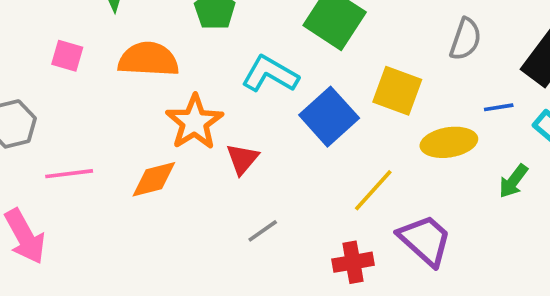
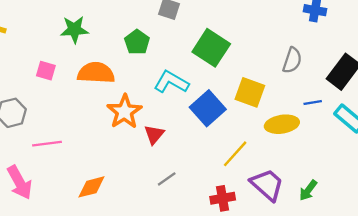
orange diamond: (154, 179) -> (91, 187), moved
green arrow: (513, 181) -> (308, 190), moved

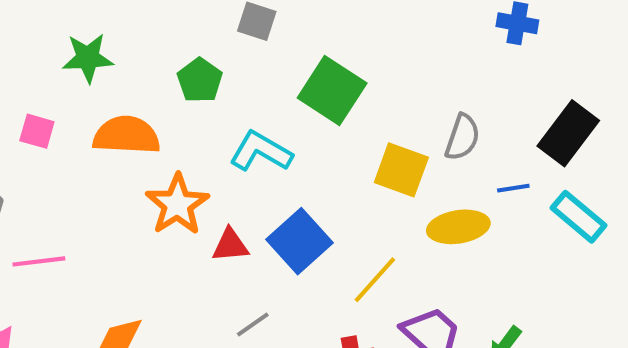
gray semicircle: (292, 60) -> (462, 137), moved
blue square: (208, 108) -> (300, 241), moved
red triangle: (154, 134) -> (230, 245), turned 45

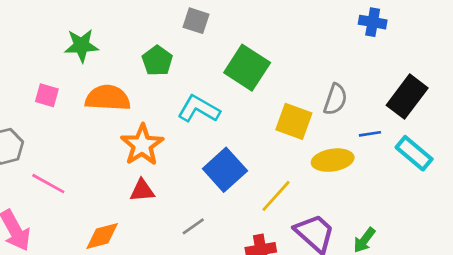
red triangle: (230, 245) -> (142, 190), moved
pink line: (39, 261) -> (48, 184), turned 36

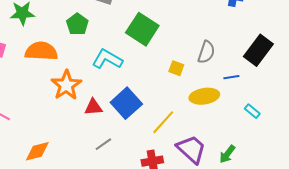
yellow square: (294, 121) -> (176, 68), size x0.6
cyan rectangle: (414, 153) -> (252, 111), moved, size x0.6
red triangle: (142, 190) -> (93, 107), moved

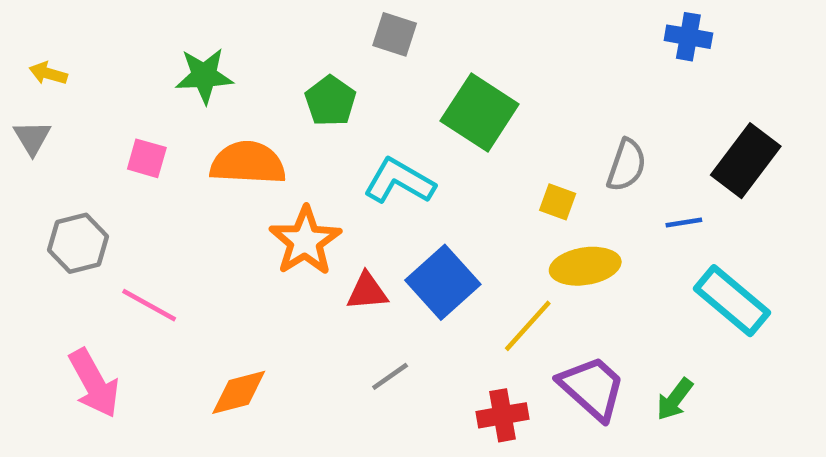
yellow ellipse: (204, 96) -> (585, 266), moved
cyan rectangle: (252, 111) -> (732, 301), size x2.0

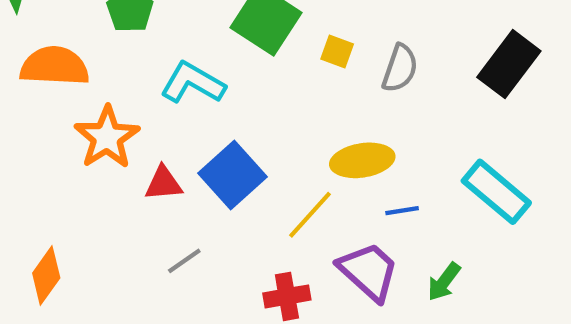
yellow square: (558, 202) -> (337, 52), moved
blue line: (684, 223) -> (402, 211), moved
orange diamond: (239, 392) -> (46, 276), turned -40

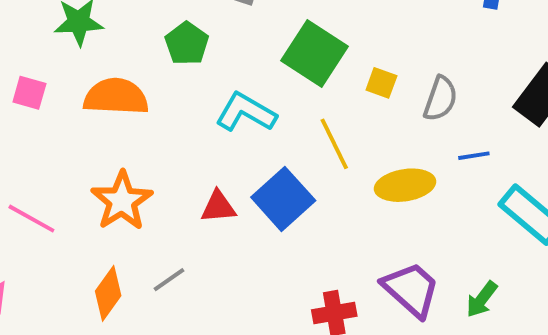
orange star: (107, 137) -> (122, 201), moved
blue line: (402, 211) -> (474, 156), moved
yellow line: (310, 215) -> (334, 144), moved, turned -68
gray line: (184, 261) -> (169, 280), moved

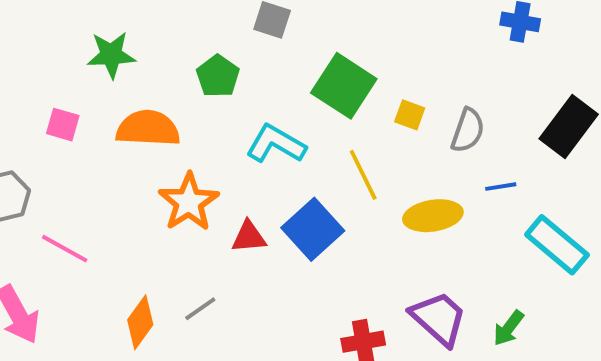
orange star: (122, 201) -> (189, 202), moved

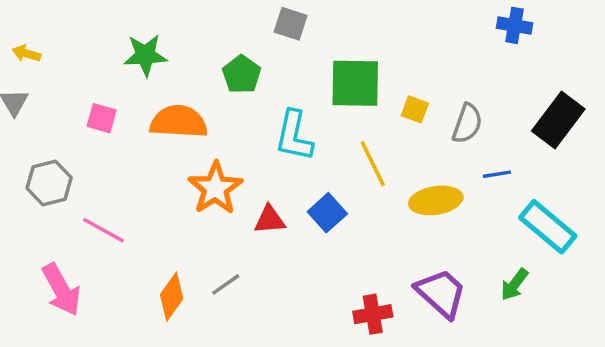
green square: (344, 86) -> (355, 83), turned -32
cyan L-shape: (276, 144) -> (294, 136), turned -108
blue square: (313, 229) -> (327, 213), size x0.7
green arrow: (509, 328) -> (515, 284), moved

